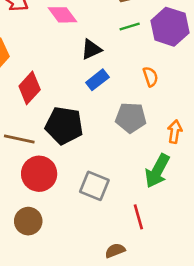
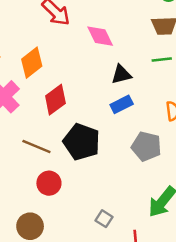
red circle: (39, 174) -> (49, 183), size x0.7
gray square: (94, 186) -> (104, 219), moved, size x0.6

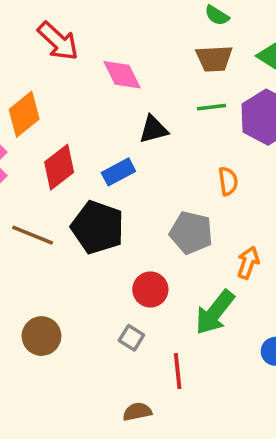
blue rectangle: (122, 104) -> (118, 172), moved
red circle: (49, 183) -> (150, 290), moved
brown circle: (30, 226) -> (41, 336), moved

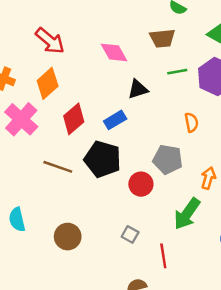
red arrow: (58, 41) -> (50, 41), moved
brown trapezoid: (214, 59) -> (162, 38), moved
red circle: (150, 290) -> (141, 184), moved

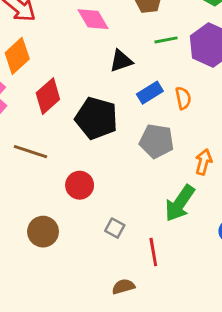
blue rectangle: (115, 120) -> (150, 93), moved
black pentagon: (103, 159) -> (96, 118), moved
red circle: (141, 184) -> (80, 185), moved

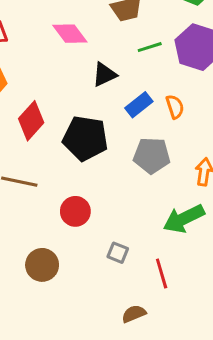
green arrow: (180, 203) -> (184, 219), turned 36

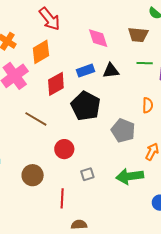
blue rectangle: (139, 105) -> (86, 71), moved
gray square: (118, 253) -> (87, 174), moved, turned 32
red line: (162, 274) -> (62, 198), moved

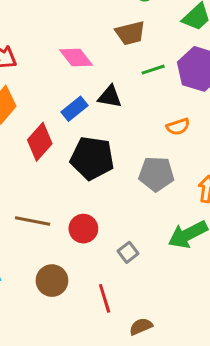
black triangle: (111, 71) -> (110, 97), turned 36
orange semicircle: (148, 105) -> (178, 127), turned 91
brown line: (36, 119) -> (33, 221), moved

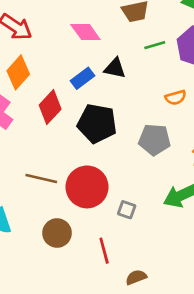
red circle: (83, 229) -> (87, 187), size x1.6
gray square: (128, 252) -> (127, 210), turned -36

